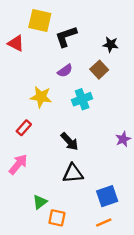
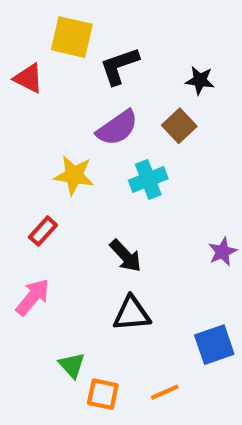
purple semicircle: (65, 71) -> (117, 128), size x1.5
blue square: (107, 196) -> (214, 345), moved
green triangle: (40, 202) -> (72, 365), turned -35
orange line: (104, 222) -> (165, 392), moved

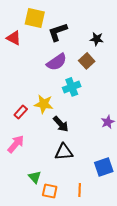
yellow star: (74, 175) -> (44, 104), moved
orange line: (165, 392) -> (80, 190), turned -64

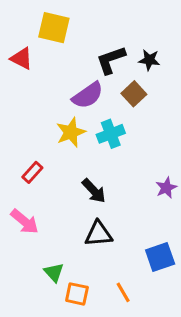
black L-shape: (58, 32) -> (111, 60), moved
yellow star: (44, 104) -> (71, 132), moved, turned -30
pink arrow: (16, 144) -> (25, 222), turned 90
orange line: (80, 190) -> (123, 292), turned -32

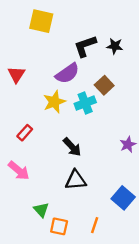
red triangle: (22, 58) -> (16, 75), moved, turned 36
brown square: (134, 94) -> (104, 85), moved
blue square: (160, 257) -> (123, 198), turned -30
orange line: (123, 292) -> (95, 225), turned 49

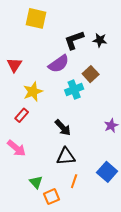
yellow star: (54, 102) -> (33, 92), moved
orange line: (95, 225) -> (74, 181), moved
orange square: (59, 226) -> (51, 197), turned -35

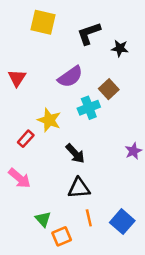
black L-shape: (74, 40) -> (89, 33), moved
yellow star: (33, 92) -> (49, 120), moved, turned -30
blue square: (107, 172) -> (122, 222), moved
orange line: (74, 181) -> (89, 218), turned -32

